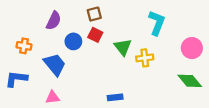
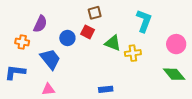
brown square: (94, 14) -> (95, 13), moved
purple semicircle: (54, 21) -> (40, 24), moved
green triangle: (123, 47) -> (113, 43), turned -30

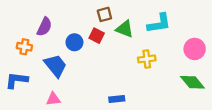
cyan L-shape: (144, 21) -> (159, 23), turned 60
green triangle: (113, 43) -> (125, 29), moved

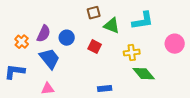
purple semicircle: (44, 27) -> (44, 34), moved
red square: (97, 36) -> (95, 47), moved
orange cross: (24, 47) -> (22, 42), turned 32
green diamond: (192, 82) -> (144, 74), moved

